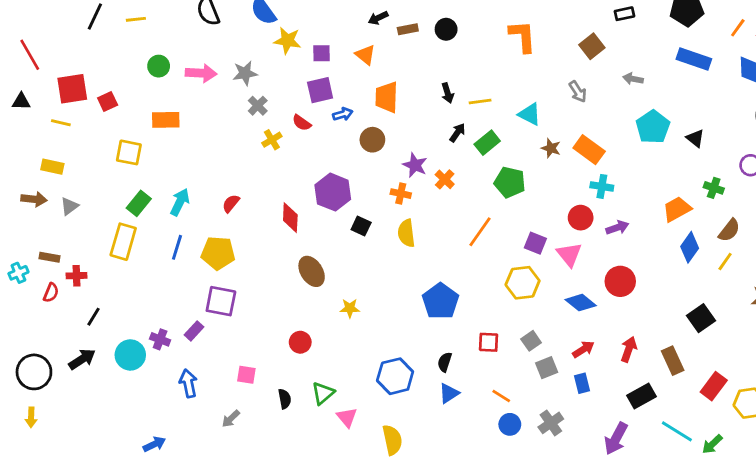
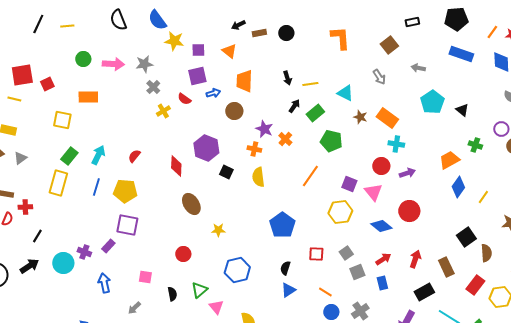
brown semicircle: (729, 230) -> (486, 253), moved, turned -42
blue hexagon: (395, 376) -> (237, 270), moved

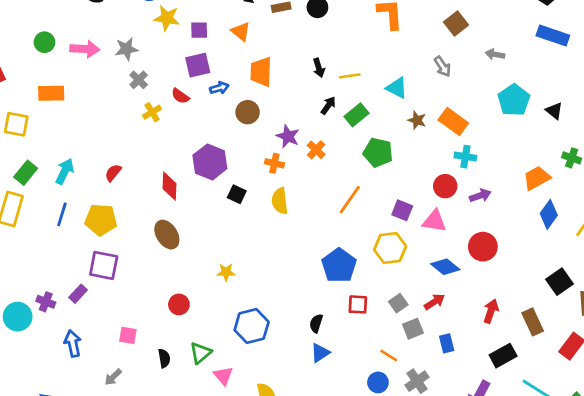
pink triangle: (373, 192) -> (434, 221), turned -42
brown ellipse: (191, 204) -> (167, 235), moved
blue pentagon: (282, 225) -> (339, 265), moved
red arrow: (383, 259) -> (434, 302), moved
orange line: (325, 292) -> (389, 356), moved

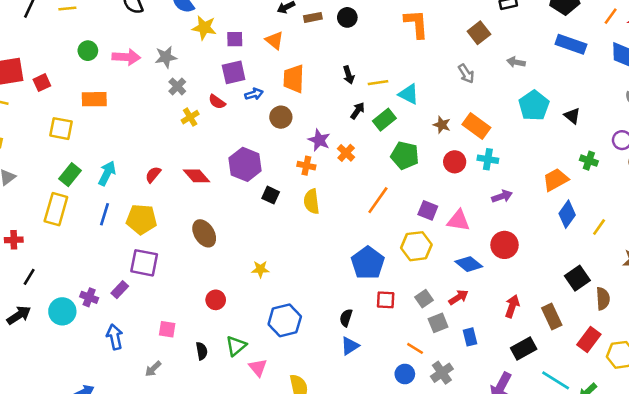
cyan triangle: (397, 88) -> (409, 94), moved
red diamond: (170, 186) -> (197, 176), moved, turned -44
red circle: (445, 186) -> (455, 162), moved

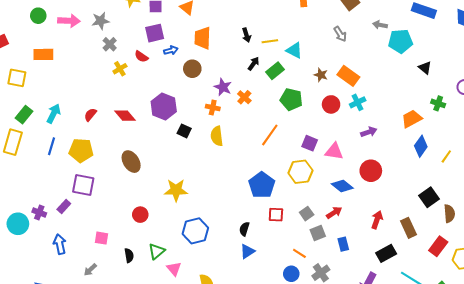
cyan pentagon: (534, 106) -> (400, 41), moved, turned 30
cyan cross: (488, 159) -> (358, 102), turned -35
yellow star: (260, 269) -> (176, 190), size x1.6

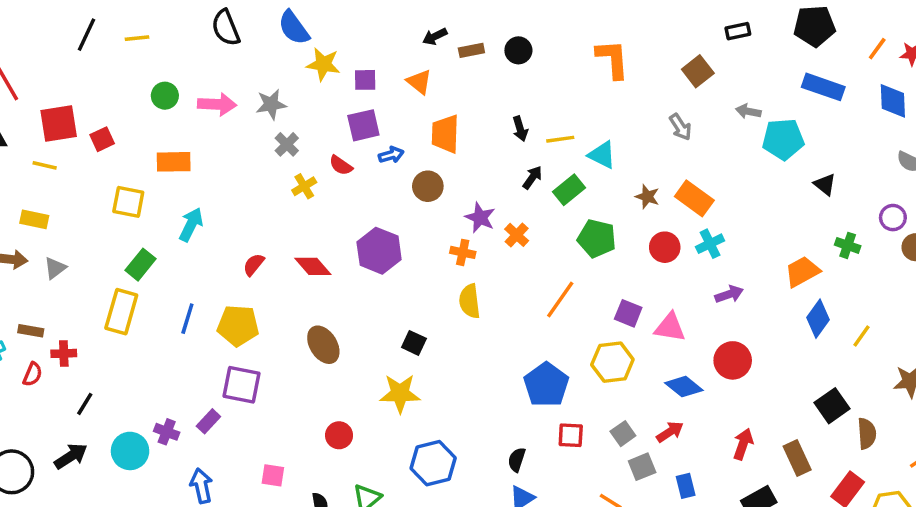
cyan arrow: (54, 114) -> (191, 225), moved
black square: (184, 131) -> (414, 343), moved

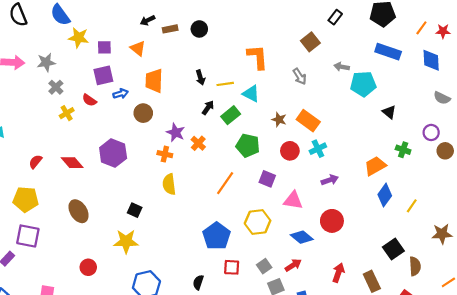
black rectangle: (738, 31) -> (335, 17), turned -40
orange L-shape: (612, 59) -> (258, 57), moved
purple square: (628, 313) -> (267, 179), moved

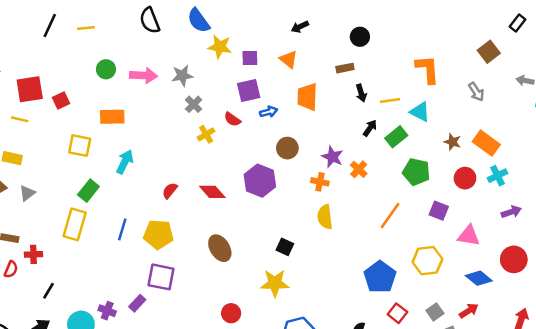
brown rectangle: (170, 29) -> (345, 68), moved
brown circle: (143, 113) -> (287, 148), moved
red square: (232, 267) -> (397, 313), turned 35

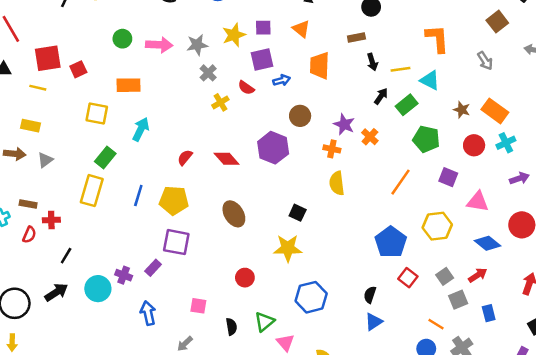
yellow star: (220, 47) -> (234, 35), moved, turned -30

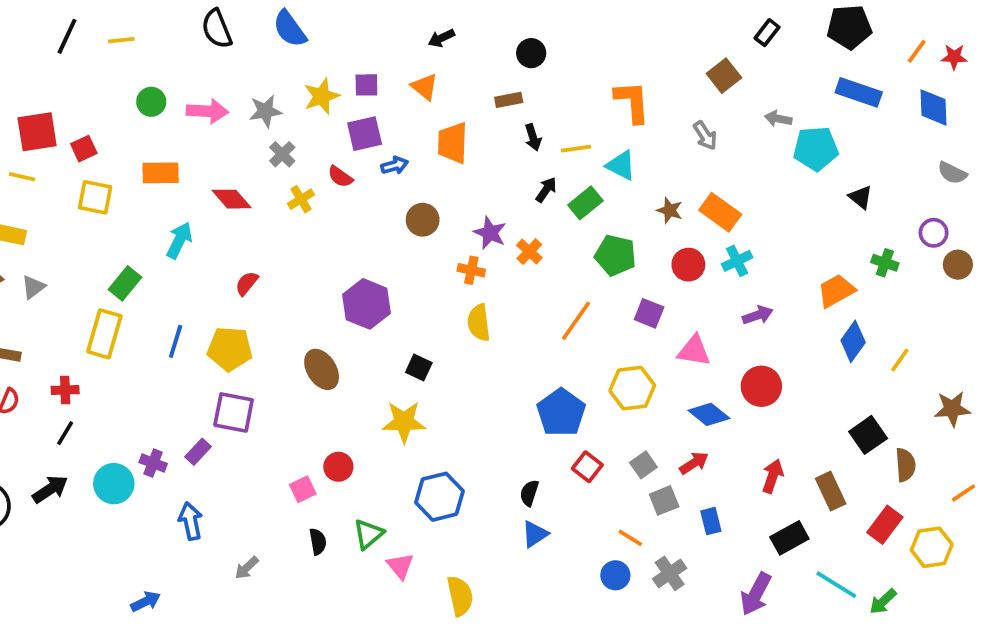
yellow square: (97, 113) -> (95, 197), moved
purple hexagon: (273, 148) -> (366, 304), moved
red diamond: (227, 159) -> (232, 199), moved
red cross: (51, 220) -> (65, 390), moved
pink square: (198, 306) -> (303, 489), moved, turned -35

